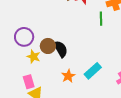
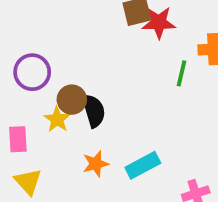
yellow star: (34, 57) -> (57, 119), moved
pink rectangle: (29, 82) -> (18, 139), moved

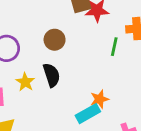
brown circle: (72, 100) -> (55, 40), moved
orange star: (96, 164) -> (100, 99), moved

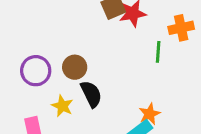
brown circle: (55, 40) -> (75, 67), moved

